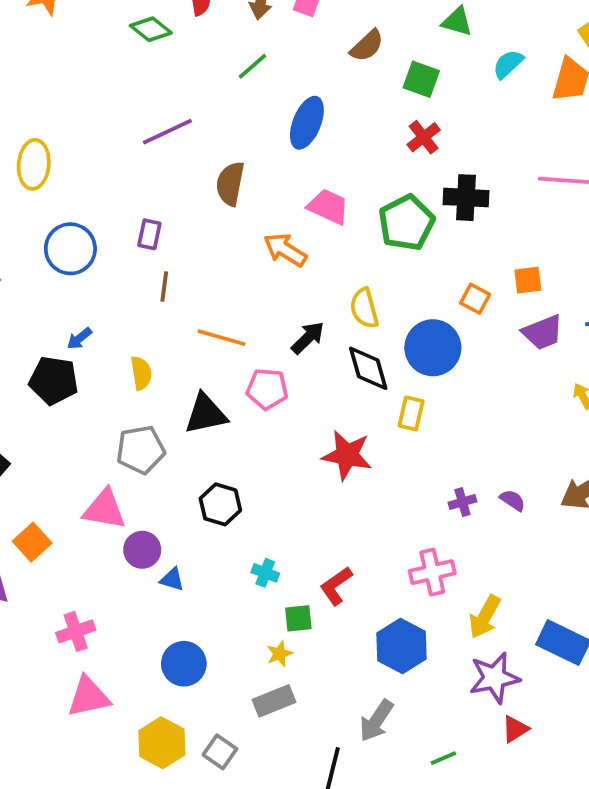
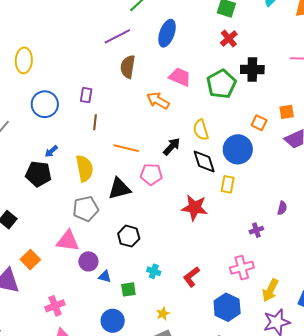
purple line: (167, 132) -> (117, 36), moved
yellow semicircle: (141, 373) -> (84, 168), size x1.5
purple semicircle: (513, 500) -> (282, 208), moved, turned 72
green square: (298, 618) -> (128, 289), moved

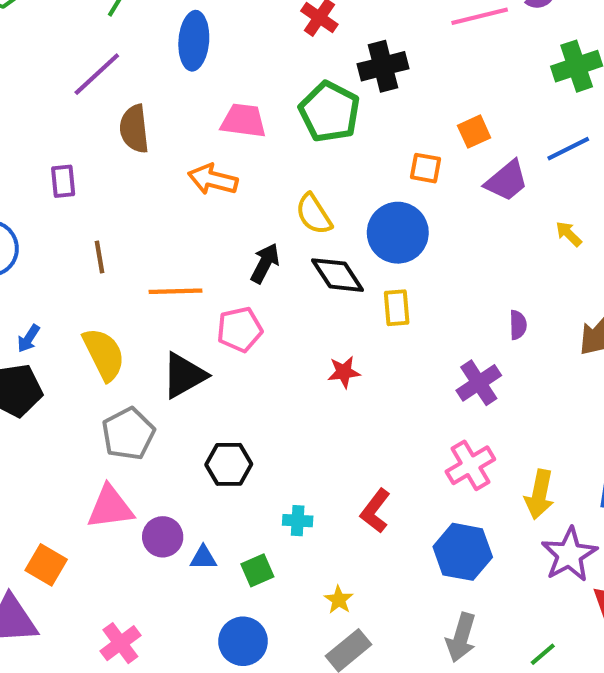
purple rectangle: (86, 95) -> (63, 181), moved
red star: (195, 208) -> (344, 372), size x0.6
purple cross: (256, 230) -> (479, 383), size x1.5

